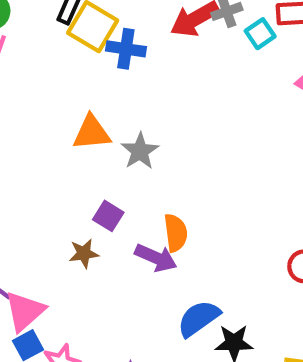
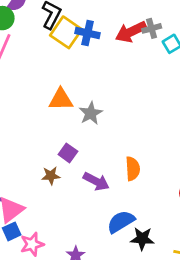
blue cross: (126, 49) -> (88, 33), moved
orange semicircle: (176, 233) -> (133, 169), moved

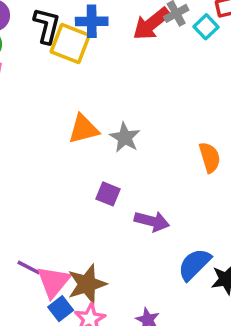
blue cross: (88, 33) -> (92, 21), moved
orange semicircle: (133, 169) -> (210, 157), moved
brown star: (51, 176) -> (87, 284), moved, size x1.6

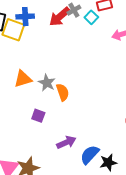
orange semicircle: (210, 157) -> (63, 92), moved
purple arrow: (152, 221) -> (66, 142), moved, turned -36

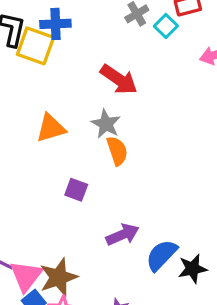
red arrow: (60, 17) -> (119, 79), moved, turned -105
gray star: (47, 83) -> (106, 124), moved

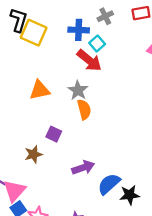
blue cross: (55, 24) -> (79, 30), moved
cyan square: (166, 26) -> (97, 44), moved
brown star: (59, 277) -> (33, 154), moved, size x0.7

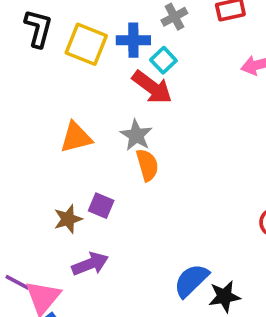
yellow square: (34, 33) -> (86, 44), moved
brown star: (33, 154) -> (68, 219), moved
purple arrow: (83, 168) -> (90, 264), moved

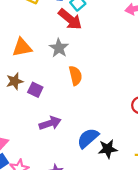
orange semicircle: (147, 165) -> (75, 76), moved
brown star: (68, 219) -> (15, 81), moved
purple arrow: (90, 264) -> (50, 123), moved

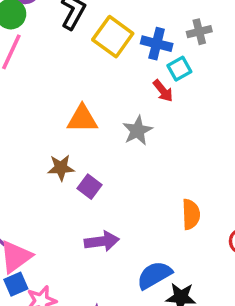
red arrow: (70, 19) -> (163, 91), size x0.6
orange semicircle: (75, 76) -> (191, 214), moved

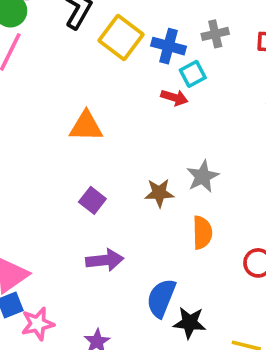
red arrow: (163, 91) -> (174, 98), turned -35
gray star: (137, 131) -> (203, 176), moved
brown star: (61, 168) -> (159, 193), moved
blue semicircle: (154, 275) -> (161, 298), turned -39

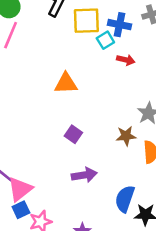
yellow square: (121, 38) -> (86, 21), turned -36
cyan square: (193, 74) -> (105, 40), moved
brown star: (159, 193) -> (126, 136), moved

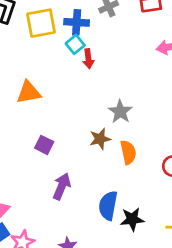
cyan square: (105, 40) -> (75, 44), moved
red arrow: (126, 60) -> (88, 59), turned 78
purple arrow: (84, 175) -> (62, 186), turned -50

